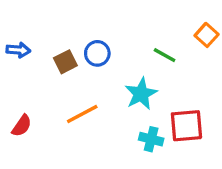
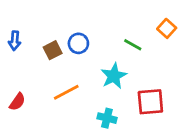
blue arrow: (18, 50) -> (15, 41), turned 90
cyan cross: (151, 139) -> (107, 118), moved

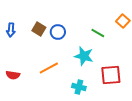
brown square: (53, 50) -> (39, 29), moved, turned -32
cyan star: (114, 76) -> (84, 56), turned -30
red semicircle: (17, 102) -> (13, 75), turned 64

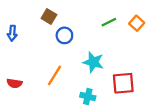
brown square: (39, 29) -> (49, 17), moved
green line: (98, 33) -> (109, 22), moved, turned -56
orange line: (49, 68) -> (54, 75), turned -30

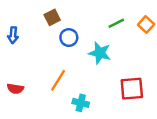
brown square: (49, 17) -> (52, 17), turned 32
cyan star: (93, 62) -> (100, 53), moved
cyan cross: (88, 97) -> (81, 103), moved

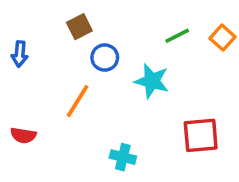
orange line: (58, 80) -> (78, 101), moved

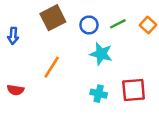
brown square: (79, 27) -> (53, 18), size x1.5
blue circle: (105, 58) -> (89, 25), moved
cyan cross: (123, 157) -> (99, 94), moved

